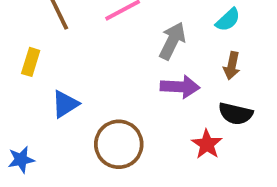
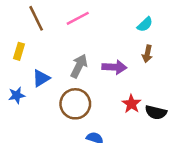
gray arrow: (172, 41) -> (79, 66), moved
black semicircle: (236, 114) -> (156, 112), moved
blue star: (21, 160) -> (17, 95), moved

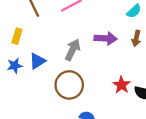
purple arrow: (114, 67) -> (106, 38), moved
blue star: (17, 95) -> (15, 66), moved

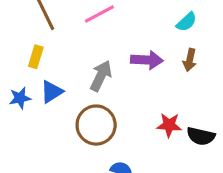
yellow rectangle: (17, 36) -> (36, 57), moved
red star: (121, 85) -> (169, 125), turned -30

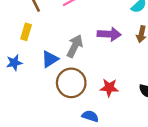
blue triangle: (52, 92) -> (50, 59), moved
red star: (169, 125) -> (109, 88), moved

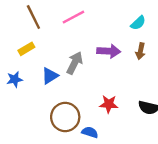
yellow rectangle: (26, 32) -> (26, 49), turned 42
brown circle: (71, 83) -> (65, 117), moved

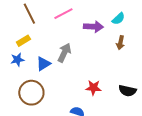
purple arrow: (109, 51) -> (93, 27), moved
blue star: (15, 79) -> (17, 60), moved
brown circle: (65, 117) -> (31, 93), moved

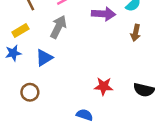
gray arrow: (64, 53) -> (58, 27), moved
brown circle: (31, 93) -> (30, 92), size x0.6

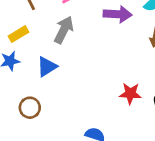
red star: (104, 86) -> (130, 93), moved

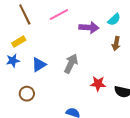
gray arrow: (64, 30) -> (71, 64), moved

